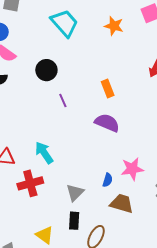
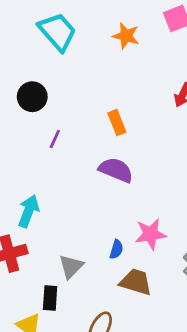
purple line: (63, 101) -> (55, 139), turned 48
cyan arrow: (44, 153) -> (28, 211), turned 55
black rectangle: (74, 221) -> (50, 298), moved

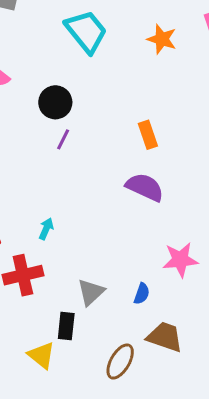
purple line: (55, 139) -> (63, 139), moved
cyan arrow: (28, 211) -> (46, 229), size x0.6
blue semicircle: (116, 249) -> (142, 294), moved
brown trapezoid: (136, 282) -> (165, 337), moved

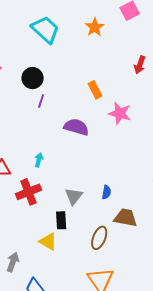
orange star: (162, 39) -> (95, 27), turned 30
purple semicircle: (145, 187) -> (76, 127), moved
pink star: (180, 260) -> (120, 113), moved, turned 30

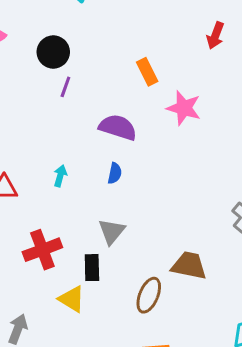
red cross: (28, 192) -> (42, 250), moved
blue semicircle: (106, 192) -> (115, 173), moved

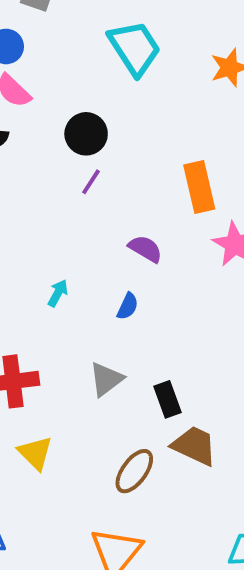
orange rectangle: (147, 72) -> (199, 187), size x1.4
purple semicircle: (118, 127) -> (145, 249), size x0.7
black rectangle: (92, 268) -> (167, 399), moved, turned -32

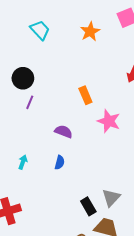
cyan trapezoid: (135, 48) -> (40, 30), size x0.7
orange rectangle: (199, 187) -> (85, 95), size x0.7
gray triangle: (106, 379) -> (111, 198), moved

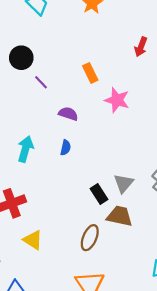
purple line: (30, 102) -> (41, 82), moved, turned -64
cyan arrow: (23, 162) -> (25, 149), size x1.6

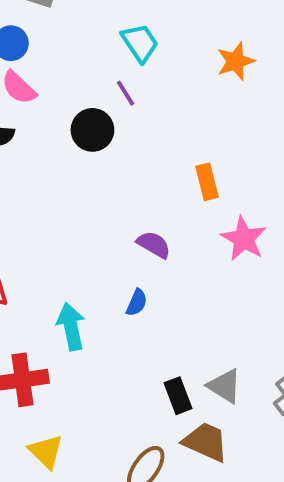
purple line: (41, 82) -> (126, 93), moved
cyan arrow: (25, 149) -> (71, 327), moved, turned -40
gray triangle: (124, 183) -> (225, 386), turned -50

